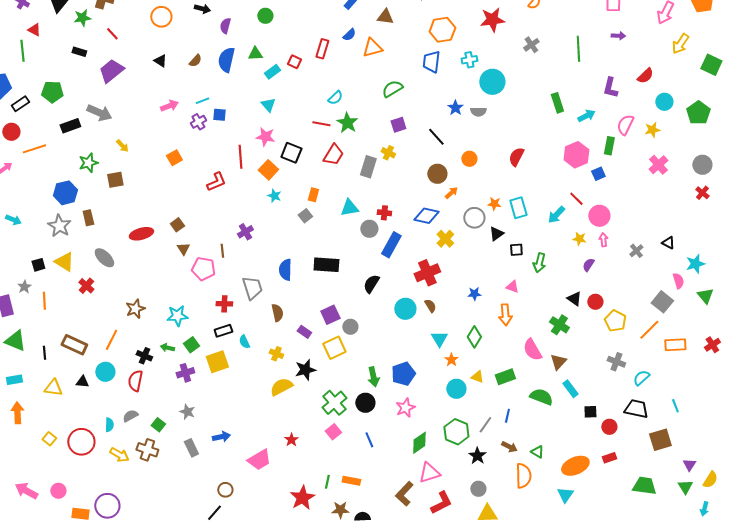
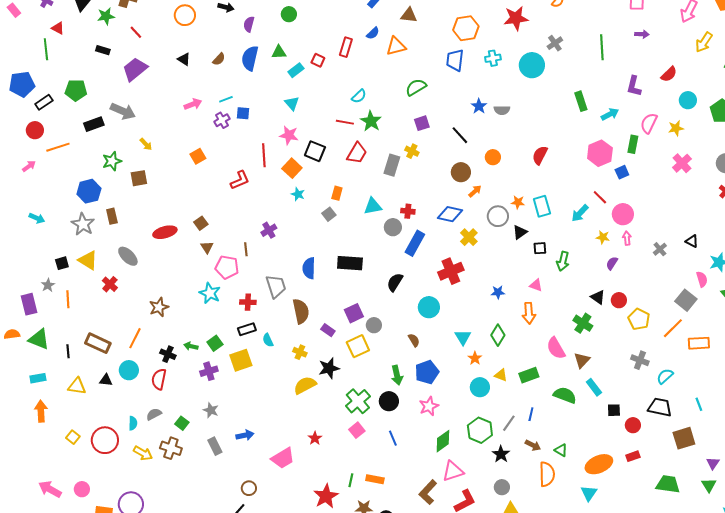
cyan circle: (492, 82) -> (532, 65), moved
brown semicircle: (430, 306) -> (414, 340), moved
brown semicircle: (277, 313) -> (301, 311), size x1.4
cyan star: (177, 316) -> (210, 293), moved, turned 30

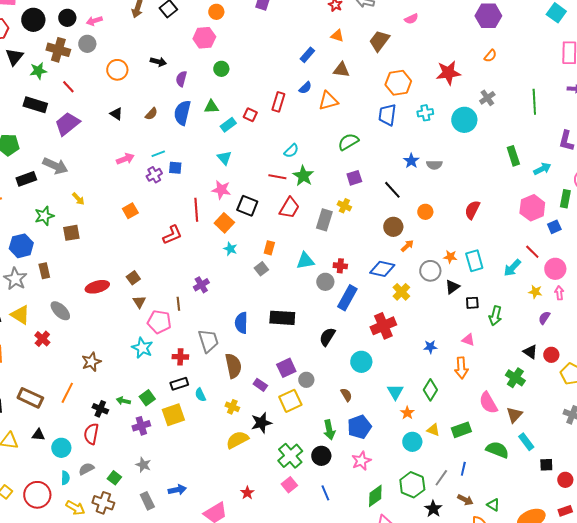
black rectangle: (103, 50) -> (35, 105), size x1.6
cyan circle: (129, 370) -> (61, 448), moved

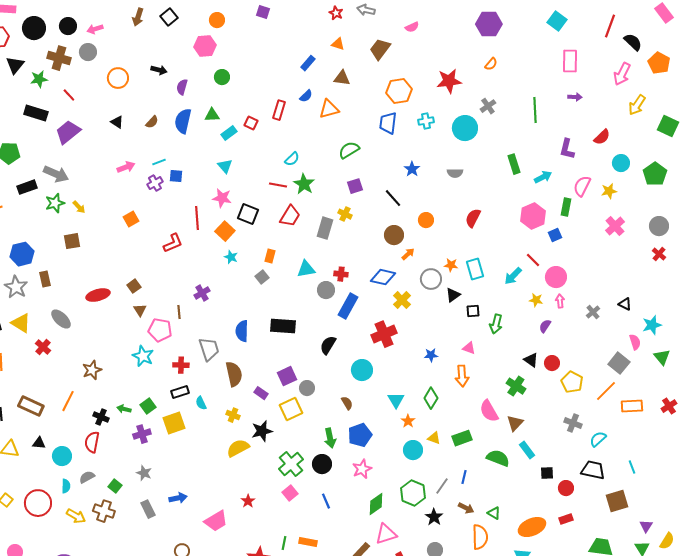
gray semicircle: (434, 165) -> (455, 173), moved
green star: (44, 216) -> (55, 203), moved

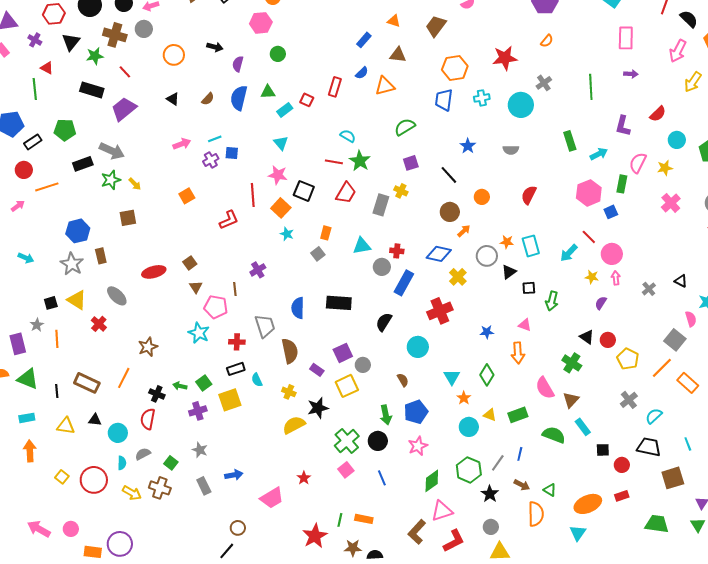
cyan semicircle: (292, 159) -> (348, 136), turned -105
orange rectangle: (632, 406) -> (688, 383), turned 45
gray cross: (573, 423) -> (629, 400), turned 30

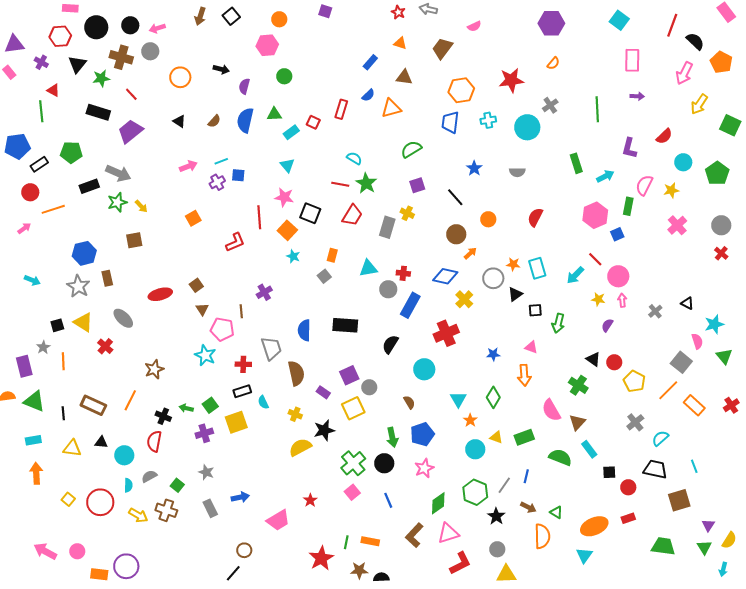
brown L-shape: (417, 532) -> (414, 535), moved

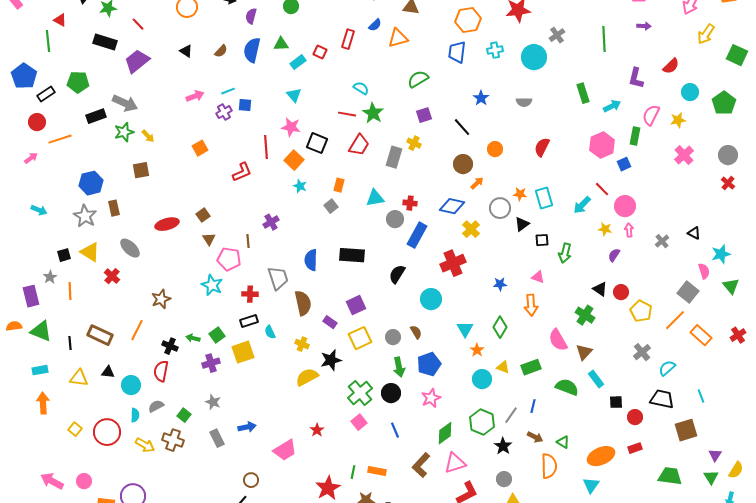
blue pentagon: (17, 146) -> (24, 76), turned -30
gray circle: (369, 387) -> (393, 337), moved

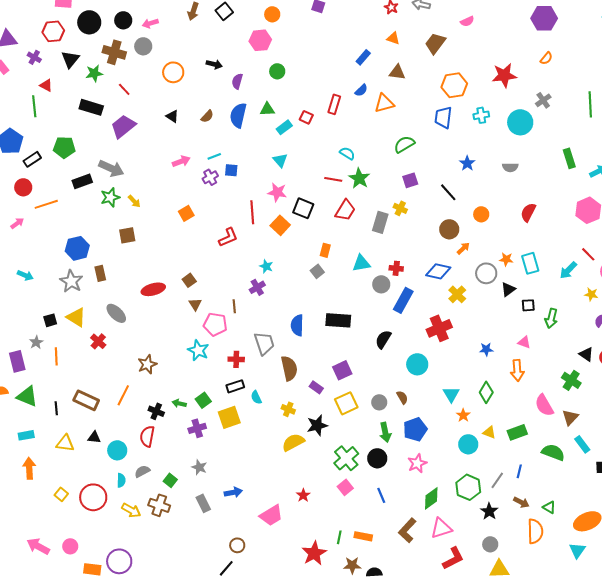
cyan star: (300, 186) -> (266, 266), moved

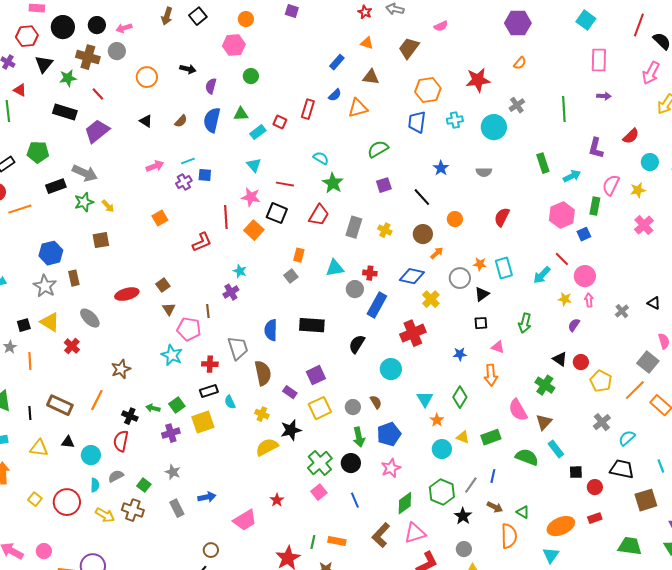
red line: (333, 179) -> (285, 184), moved
yellow cross: (400, 208) -> (385, 230), moved
black square: (528, 305) -> (481, 323), moved

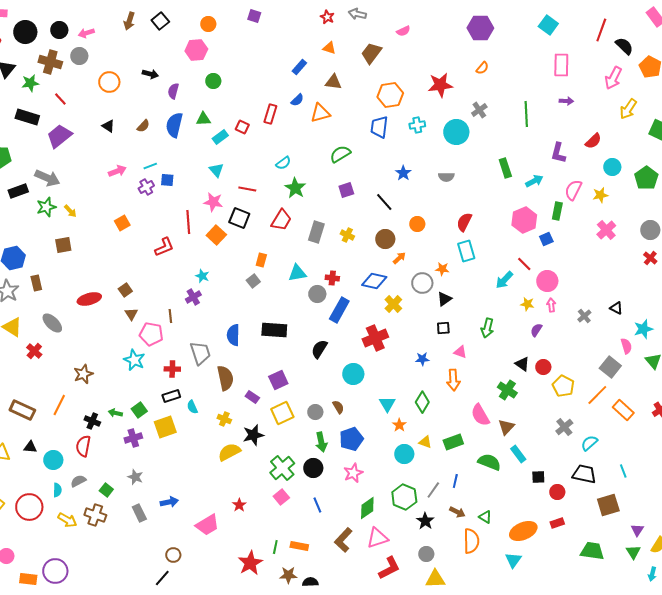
cyan semicircle: (321, 158) -> (283, 163), turned 112
cyan rectangle: (504, 268) -> (466, 251), moved

